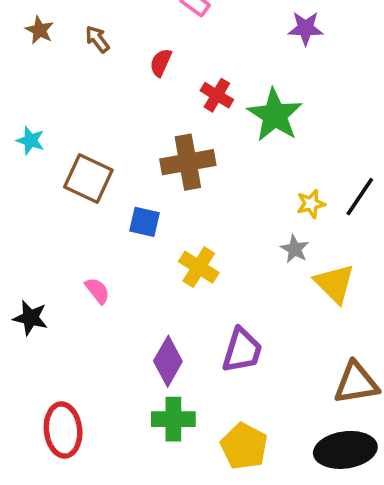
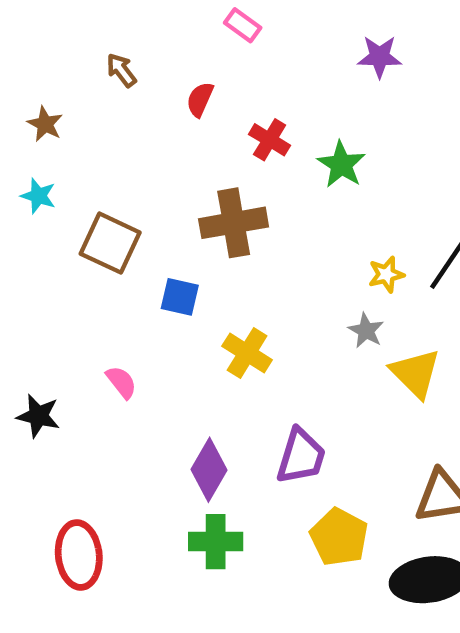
brown star: (39, 30) -> (45, 124), moved
green star: (275, 115) -> (341, 164), size x0.7
yellow pentagon: (244, 446) -> (339, 537), moved

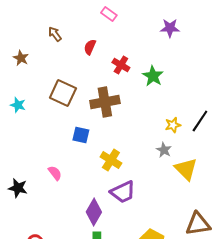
cyan star: (38, 196) -> (18, 105), moved
brown square: (110, 243) -> (63, 93), moved
purple trapezoid: (301, 456) -> (123, 192), moved, turned 48

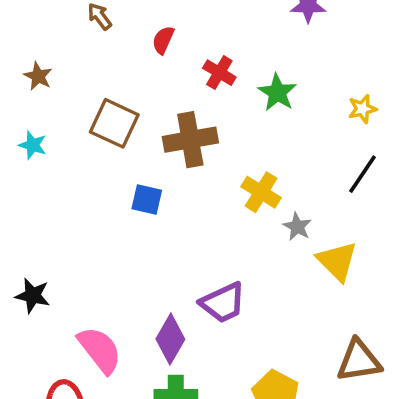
brown star: (21, 58) -> (38, 76), moved
yellow star: (173, 125) -> (363, 109), moved
yellow cross: (111, 160) -> (261, 192), moved
pink semicircle: (55, 173) -> (100, 350), moved, size x1.8

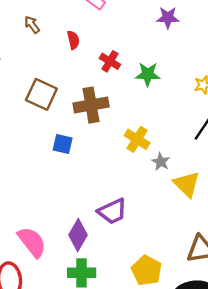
red semicircle: (163, 40) -> (73, 40), turned 144
green star: (277, 93) -> (148, 74), turned -30

